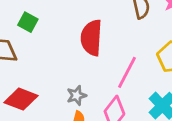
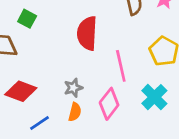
pink line: (127, 72) -> (121, 66), turned -40

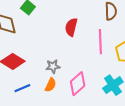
red semicircle: (87, 33) -> (71, 27), size x0.7
pink line: (121, 66) -> (100, 42), moved

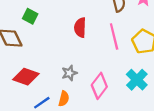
orange semicircle: (51, 85) -> (64, 99), moved

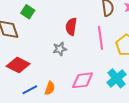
gray star: (69, 73) -> (60, 49), moved
pink diamond: (99, 86) -> (83, 80), turned 40

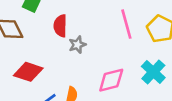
red semicircle: (71, 27) -> (60, 26), moved

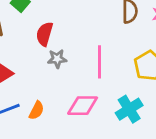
pink line: (126, 24) -> (100, 62), moved

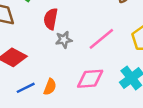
pink line: (100, 62) -> (101, 39), turned 56

